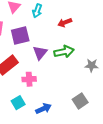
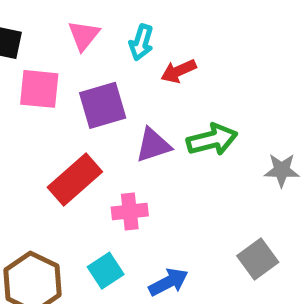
red arrow: (65, 23) -> (178, 71), moved
purple triangle: (40, 53) -> (153, 145), turned 35

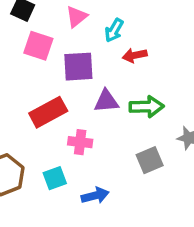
gray square: (258, 259) -> (150, 160), moved

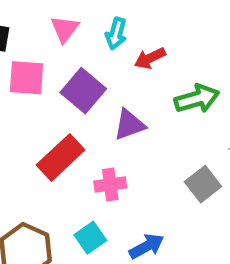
purple square: (78, 67) -> (83, 91), turned -32
green arrow: (147, 107) -> (197, 99), moved

